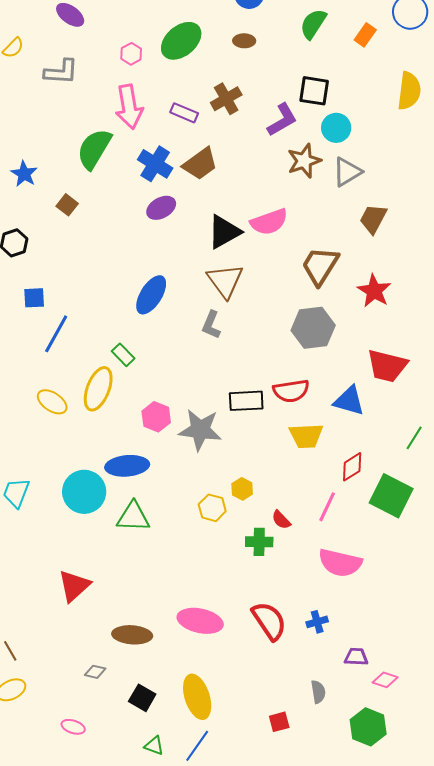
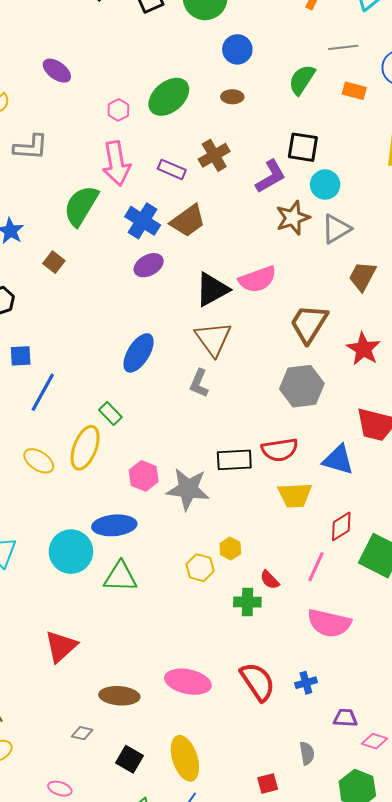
orange rectangle: (365, 35) -> (354, 91), turned 70
gray L-shape: (61, 72) -> (31, 147), moved

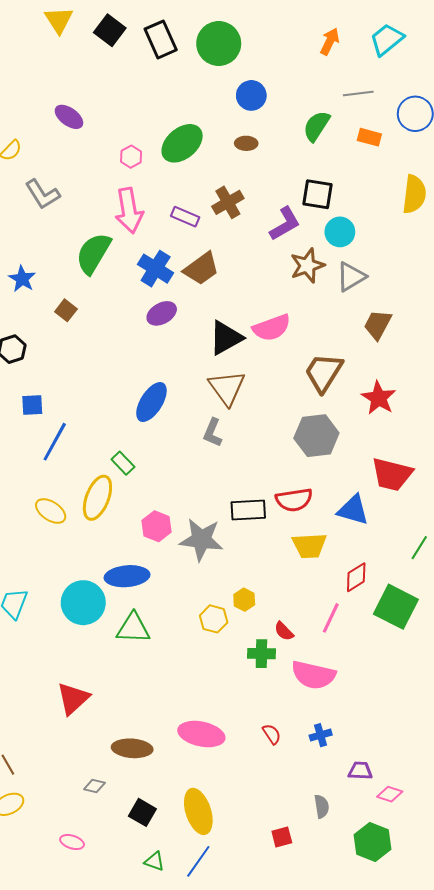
gray L-shape: (31, 147) -> (42, 194), turned 54
pink semicircle: (329, 623) -> (313, 675), moved
red semicircle: (258, 682) -> (272, 734), size x0.5

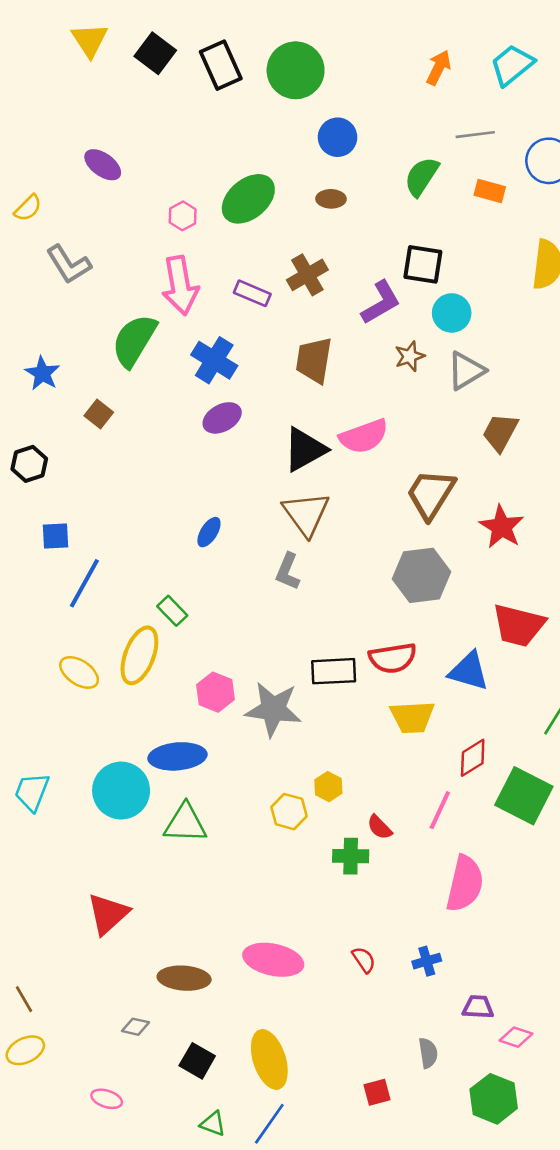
brown star: (307, 266) -> (410, 356), size x0.7
brown trapezoid: (201, 269) -> (314, 360), moved, turned 135
blue ellipse: (151, 402) -> (209, 532), size x0.6
pink semicircle: (313, 675) -> (465, 884), moved, turned -90

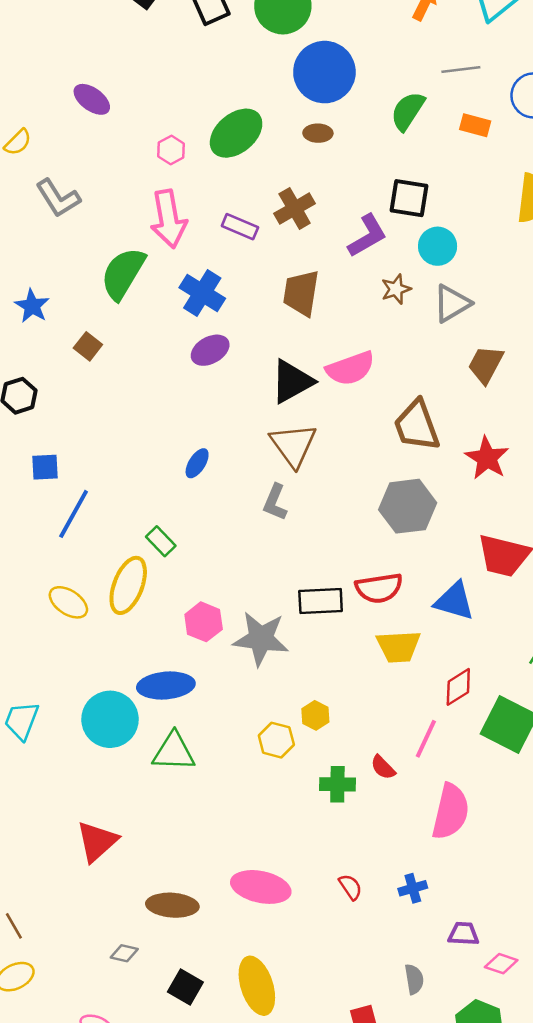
blue circle: (338, 137) -> (324, 72), size x1.6
brown trapezoid: (431, 494) -> (417, 426), turned -52
red semicircle: (380, 827) -> (383, 767), moved

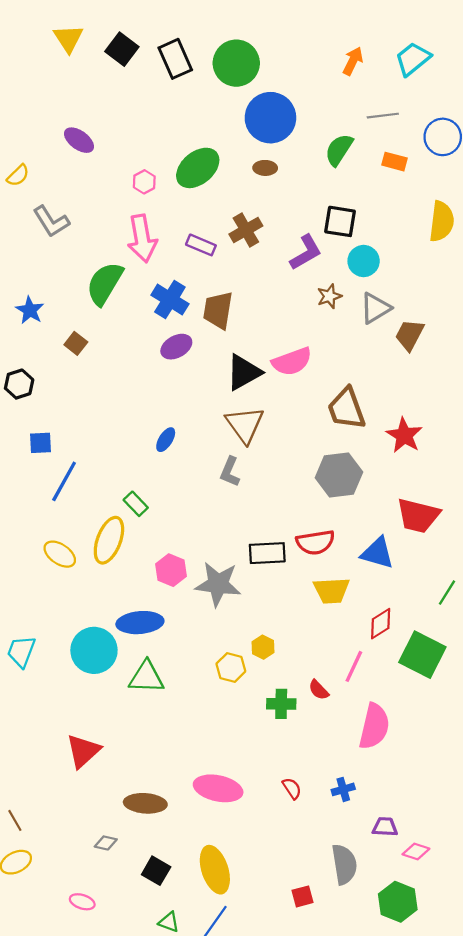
brown trapezoid: (301, 293) -> (218, 310), moved
brown trapezoid: (486, 364) -> (410, 335), moved
gray semicircle: (414, 979) -> (344, 864), size x1.6

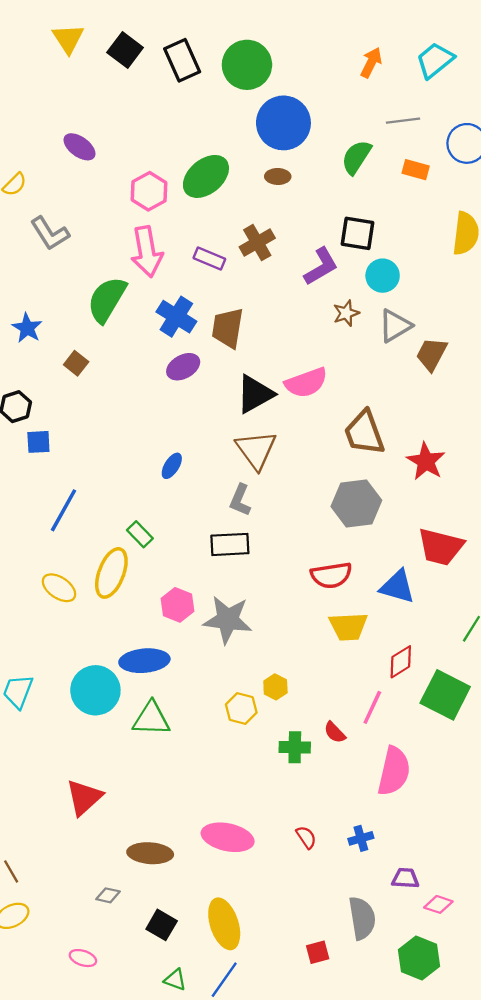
pink hexagon: (144, 182) -> (149, 191), size x1.5
blue square: (40, 443) -> (38, 442), moved
black rectangle: (267, 553) -> (230, 544), moved

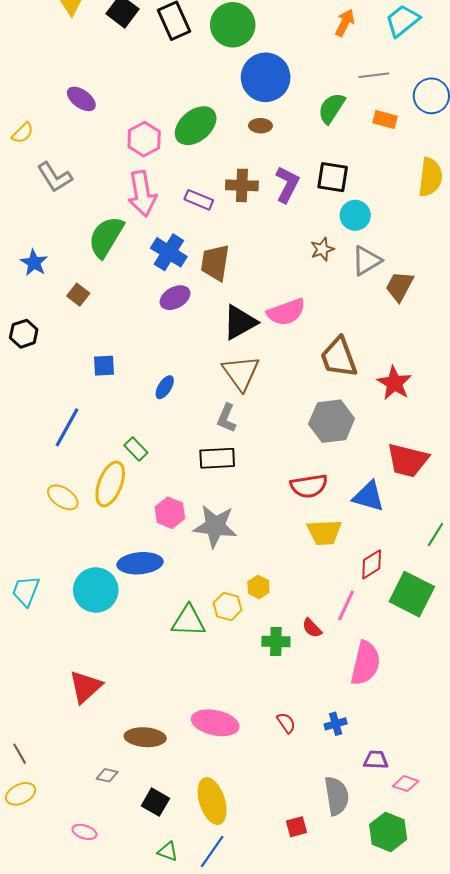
brown cross: (257, 243) -> (242, 185), turned 32
purple L-shape: (321, 266) -> (287, 184), moved, turned -33
blue square: (38, 442) -> (104, 366), moved
green triangle: (151, 719) -> (188, 621), moved

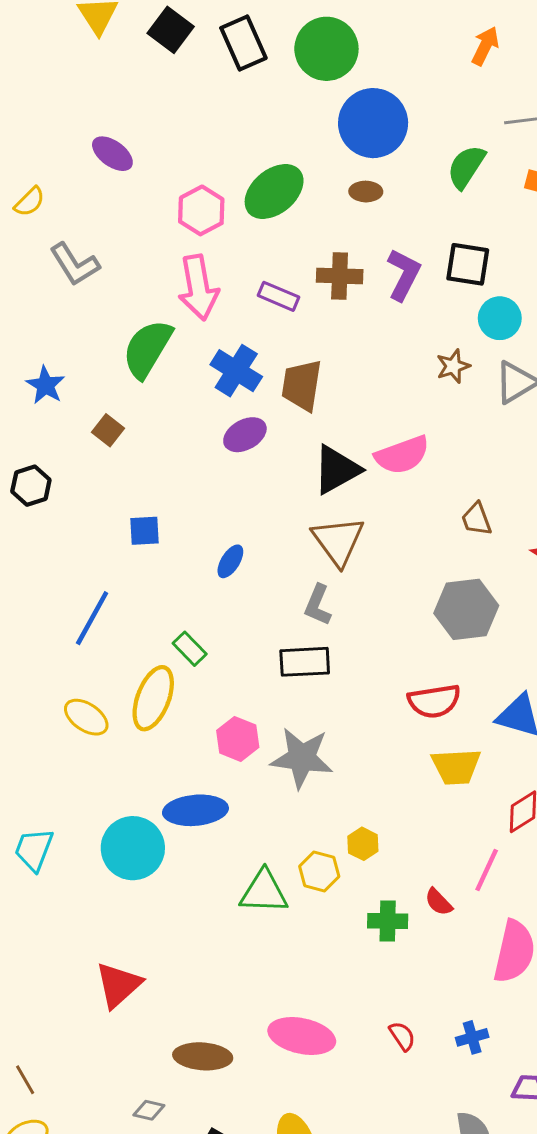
brown trapezoid: (339, 357) -> (476, 519), size x0.6

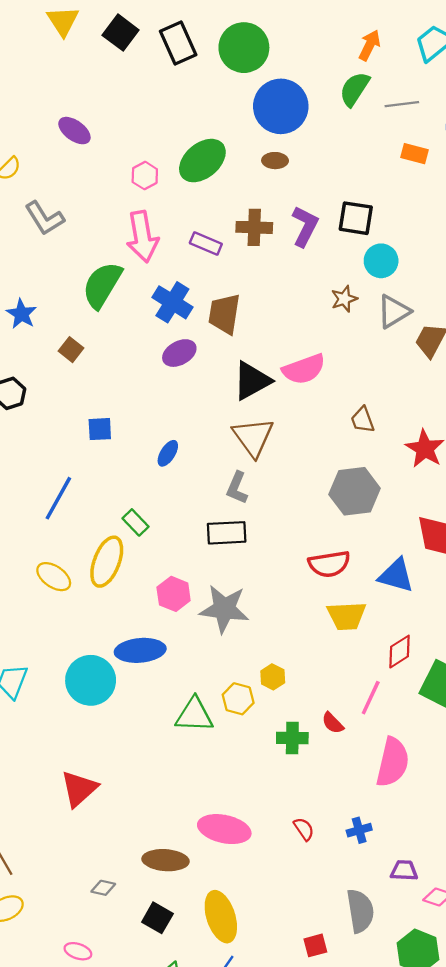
green semicircle: (466, 167) -> (355, 89), moved
pink hexagon: (201, 210) -> (145, 176), size x0.7
brown ellipse: (203, 1056) -> (166, 860), moved

